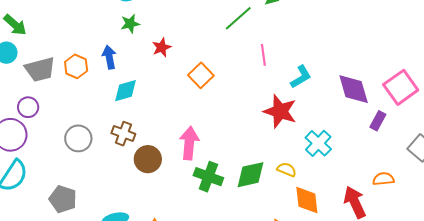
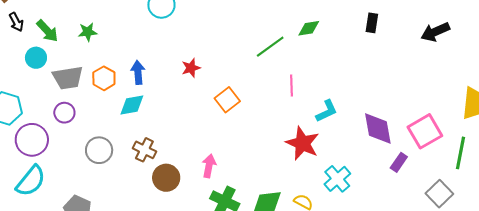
green star: (130, 24) -> (88, 32), moved
cyan diamond: (126, 91) -> (132, 105), moved
purple circle: (28, 107) -> (64, 113), moved
pink arrow: (189, 143) -> (209, 166), size x0.7

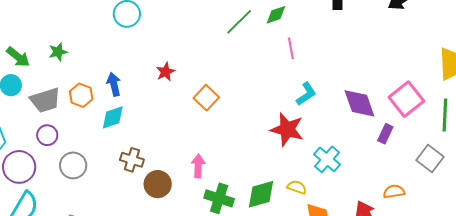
green line: (270, 47) -> (239, 22), moved
pink line: (292, 86) -> (291, 48), moved
gray circle: (99, 150) -> (73, 165), moved

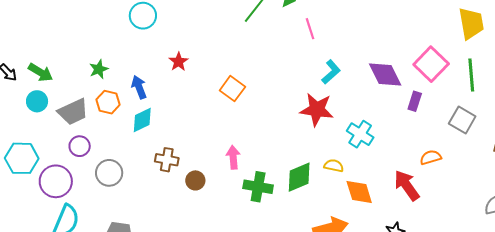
green star: (58, 52) -> (99, 69), moved
red star: (166, 72) -> (179, 62), moved
brown circle: (158, 184) -> (195, 180), size x0.7

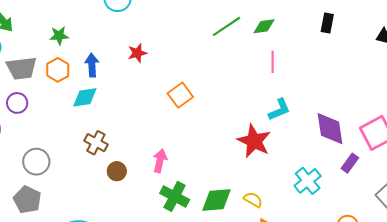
cyan cross: (360, 134) -> (308, 181), moved
gray circle: (109, 173) -> (36, 162), moved

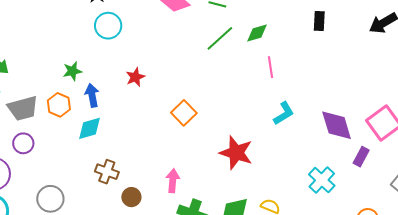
green star: (59, 36) -> (72, 71), moved
red star: (254, 141) -> (236, 153), moved

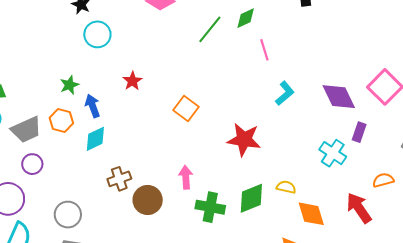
purple rectangle: (361, 157) -> (359, 132), moved
brown cross: (107, 172) -> (119, 179), turned -30
brown circle: (131, 197) -> (148, 200), size x1.5

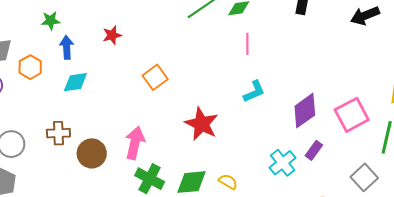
purple diamond: (339, 97) -> (305, 111), turned 63
orange hexagon: (61, 120) -> (30, 67), moved
cyan diamond: (95, 139) -> (75, 82), moved
pink arrow: (186, 177) -> (135, 143), size x1.4
brown cross: (119, 179) -> (58, 133), moved

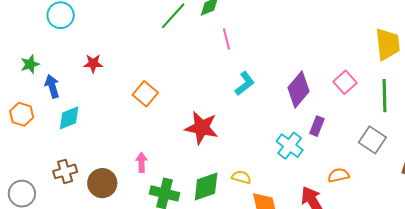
red star: (112, 35) -> (93, 63), turned 30
pink square: (352, 115) -> (345, 82), size x0.7
pink arrow: (135, 143) -> (142, 162), size x0.6

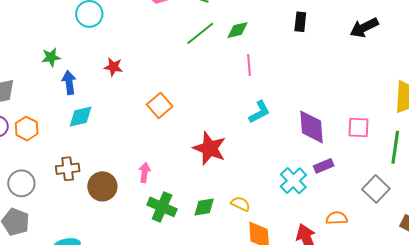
pink square: (345, 82) -> (359, 127), turned 35
purple diamond: (298, 90) -> (311, 127), turned -54
orange hexagon: (22, 114) -> (27, 129), moved
purple rectangle: (317, 126) -> (324, 166), turned 36
green diamond: (206, 187) -> (204, 207), size x0.7

